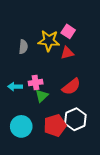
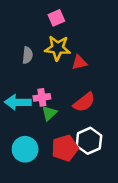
pink square: (68, 31) -> (56, 18), moved, turned 32
cyan arrow: (15, 87) -> (18, 102), size x1.5

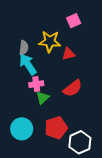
pink square: (56, 18) -> (74, 21), moved
cyan arrow: (18, 102) -> (28, 64), moved, turned 55
white hexagon: (89, 141) -> (80, 142), moved

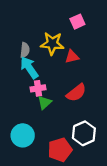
red pentagon: (56, 128) -> (60, 150), moved
white hexagon: (80, 142) -> (84, 133), moved

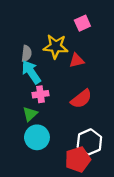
green triangle: (45, 103) -> (30, 114), moved
cyan circle: (23, 135) -> (37, 137), moved
red pentagon: (60, 150) -> (78, 159), moved

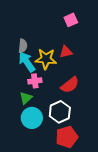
yellow star: (56, 46) -> (46, 59), moved
white hexagon: (89, 142) -> (60, 112), moved

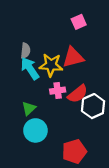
red triangle: (66, 52) -> (73, 57), size x1.5
pink cross: (35, 81) -> (58, 91), moved
white hexagon: (60, 112) -> (93, 106), moved

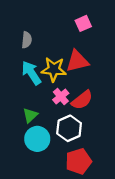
gray semicircle: (25, 51) -> (27, 40), moved
pink cross: (58, 91) -> (61, 96), turned -32
white hexagon: (93, 106) -> (69, 128), moved

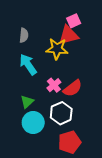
red triangle: (77, 61) -> (68, 35), moved
yellow star: (54, 69) -> (57, 49), moved

